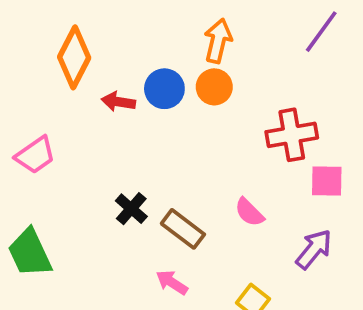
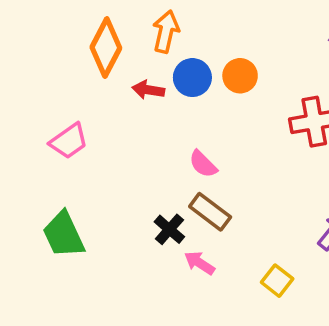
orange arrow: (218, 41) -> (166, 32), moved
black cross: (131, 209) -> (169, 229), moved
pink semicircle: (249, 212) -> (203, 164), moved

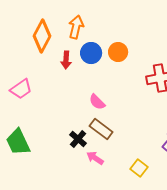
red arrow: (148, 90) -> (66, 60), turned -96

